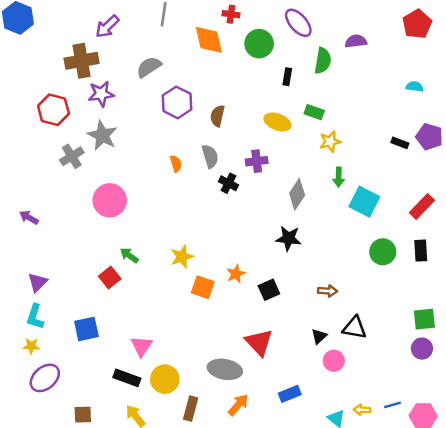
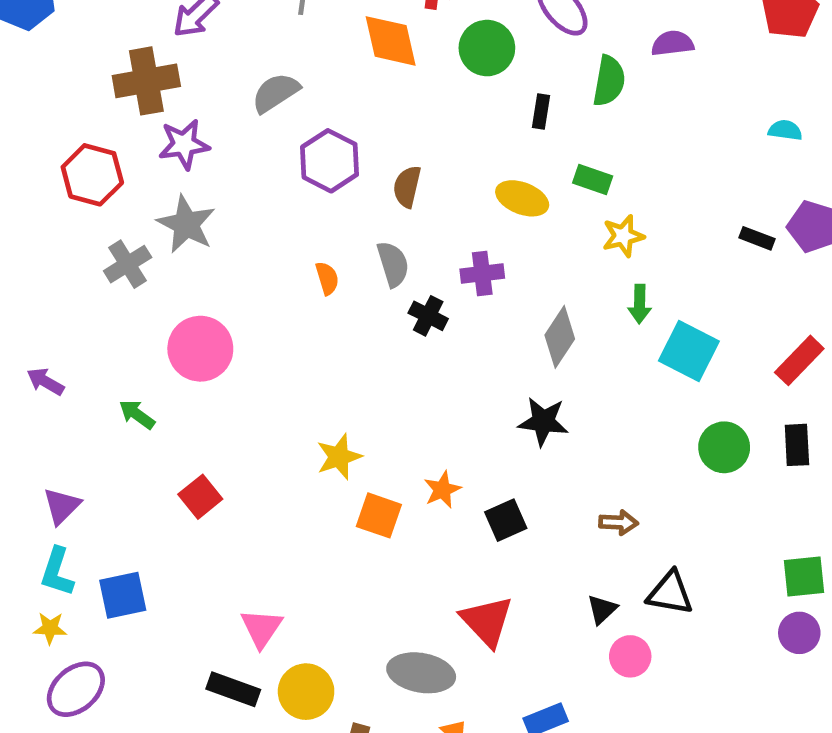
green arrow: (129, 255) -> (137, 414), moved
blue square: (86, 329) -> (123, 595), moved

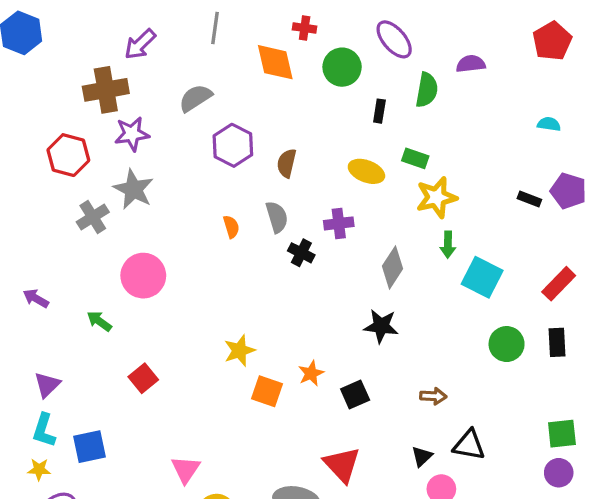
yellow star: (623, 236) -> (436, 197), size x1.4

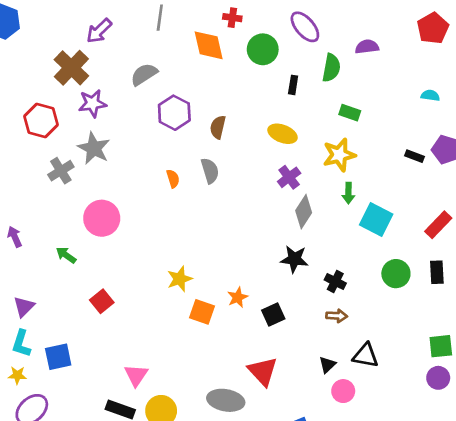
brown cross: (106, 90) -> (71, 68), turned -36
green rectangle: (415, 158) -> (350, 113), moved
purple cross: (339, 223) -> (289, 177), moved, turned -30
black cross: (301, 253) -> (335, 282), moved
purple arrow: (36, 298) -> (15, 237), turned 36

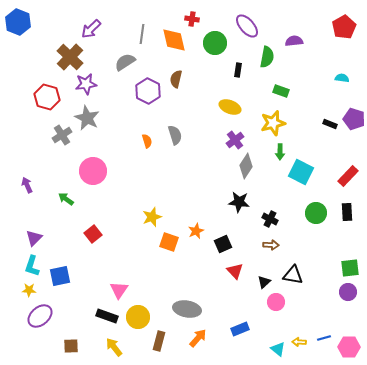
gray line: (160, 18) -> (142, 34), moved
brown semicircle: (218, 127) -> (176, 79), moved
red triangle: (263, 371) -> (235, 271), moved, size x0.7

